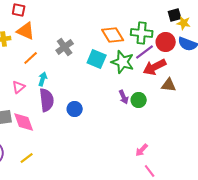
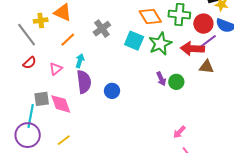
purple line: (145, 52) -> (207, 42), moved
green star: (123, 62) -> (160, 44), turned 30
red arrow: (155, 67) -> (192, 49), turned 30

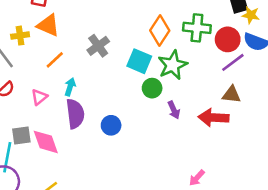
orange diamond: (150, 16) -> (160, 30), turned 65
red arrow: (192, 49) -> (214, 118), moved
green circle: (176, 82) -> (152, 88), moved

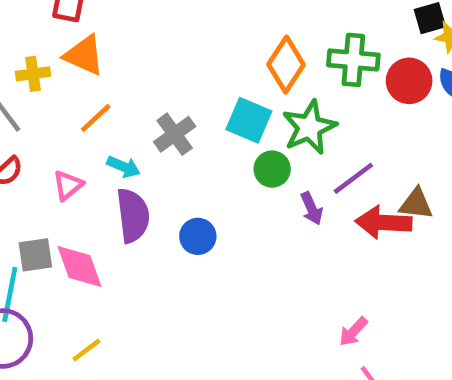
gray cross: (98, 46) -> (175, 134), moved
purple line: (233, 62) -> (353, 178), moved
cyan arrow: (70, 87) -> (124, 167), turned 96
brown triangle: (232, 95) -> (416, 204), moved

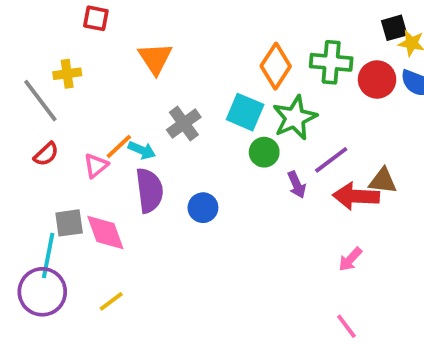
orange triangle: (84, 55) -> (155, 58), moved, turned 33
orange line: (96, 118) -> (119, 146), moved
pink arrow: (353, 332) -> (350, 259), moved

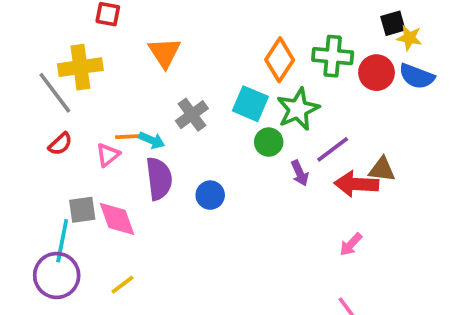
yellow cross: (67, 74) -> (80, 67), size x1.6
orange line: (119, 146) -> (130, 137), turned 40

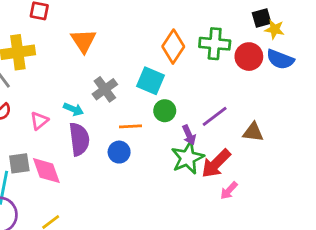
green star: (298, 109) -> (188, 158), moved
orange line: (130, 137) -> (131, 126), moved
red arrow: (356, 184) -> (216, 163), moved, turned -48

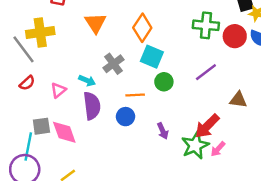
orange diamond: (173, 47) -> (142, 28), moved
purple line: (215, 116) -> (206, 72), moved
purple arrow: (189, 135) -> (163, 131), moved
green star: (188, 158) -> (195, 145), moved

